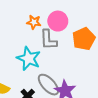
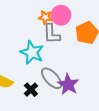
orange star: (34, 22) -> (45, 17), moved

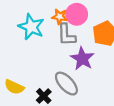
cyan star: (32, 52) -> (31, 27), moved
purple star: (68, 84) -> (82, 59), moved

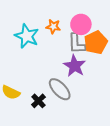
pink circle: (77, 14) -> (81, 24), moved
gray L-shape: (66, 35) -> (77, 44), moved

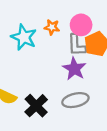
gray ellipse: (60, 89) -> (75, 100), moved, turned -60
black cross: (38, 101) -> (36, 106), size x1.5

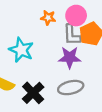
cyan star: (24, 37) -> (21, 50), moved
purple star: (74, 69) -> (70, 57), turned -30

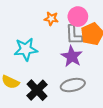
cyan star: (21, 50) -> (26, 49), turned -30
purple star: (70, 57) -> (72, 56), turned 30

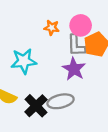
gray ellipse: (73, 85) -> (61, 101), moved

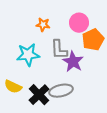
orange star: (52, 28) -> (43, 25), moved
gray L-shape: (76, 45) -> (59, 50), moved

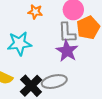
gray L-shape: (59, 50) -> (67, 33), moved

